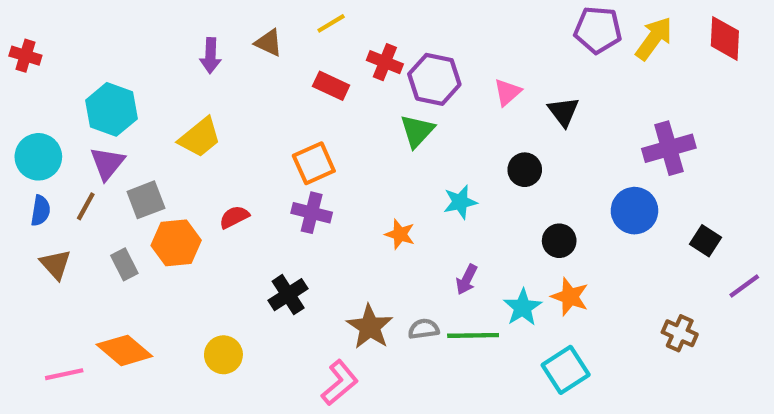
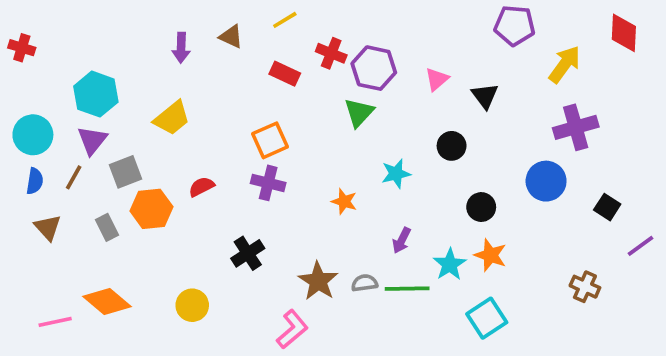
yellow arrow: (654, 38) -> (565, 64), moved

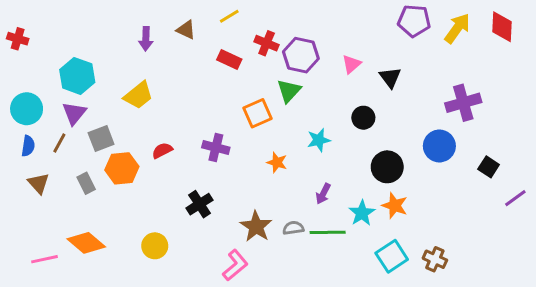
yellow arrow: (565, 64) -> (457, 28), moved
orange square: (270, 140) -> (258, 113), moved
black circle: (481, 207) -> (387, 167), size x1.4
brown cross: (585, 287) -> (435, 259), moved

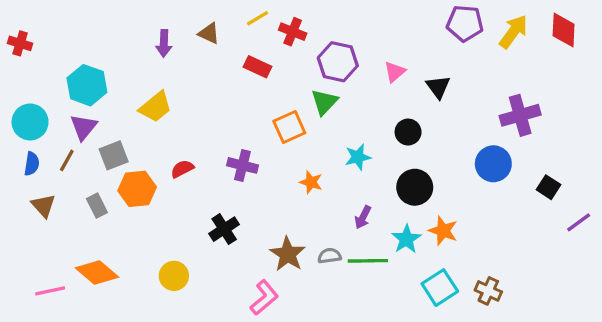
red cross: (267, 43) -> (293, 32), moved
black circle: (387, 167) -> (415, 187), moved

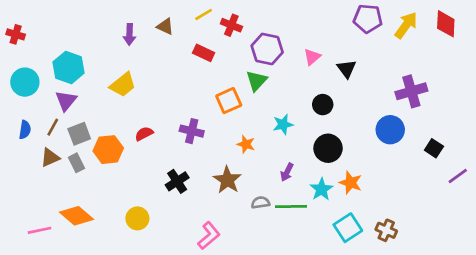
cyan circle: (30, 122) -> (25, 82), moved
gray square: (114, 155) -> (79, 134), moved
brown triangle: (43, 206) -> (50, 158), moved, turned 48
brown star: (288, 254) -> (227, 180), moved

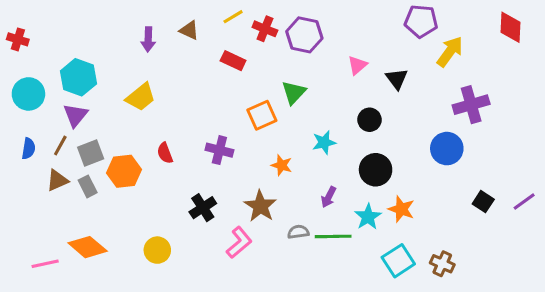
yellow arrow: (406, 25) -> (450, 52), moved
purple hexagon: (267, 49) -> (304, 35), moved
red semicircle: (144, 134) -> (165, 153), turned -84
black square: (434, 148) -> (483, 202), moved
pink L-shape: (209, 236) -> (239, 243), moved

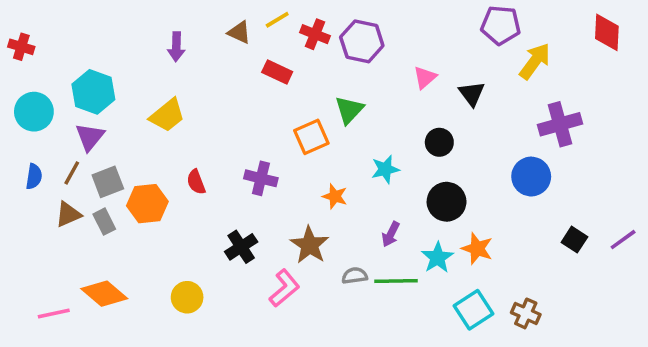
brown triangle: (189, 30) -> (239, 32), moved

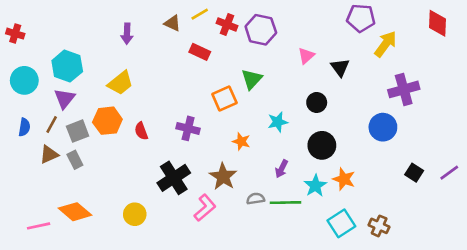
orange hexagon: (147, 204) -> (107, 121), moved
black cross: (241, 247) -> (174, 178), size x1.4

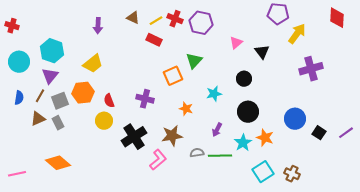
yellow line: (200, 14) -> (156, 21), moved
blue circle: (383, 127) -> (295, 119), moved
brown star: (223, 177) -> (172, 136), turned 30
yellow circle: (135, 214) -> (104, 121), moved
pink line: (39, 226) -> (17, 174), moved

